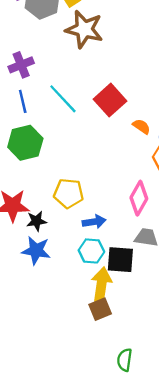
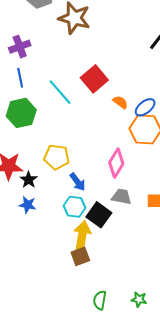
cyan line: (63, 99) -> (60, 92), moved
black star: (36, 221) -> (29, 180), turned -30
blue arrow: (94, 222) -> (78, 182), turned 60
blue star: (36, 250) -> (27, 205), size x0.7
black square: (120, 260) -> (99, 215), turned 30

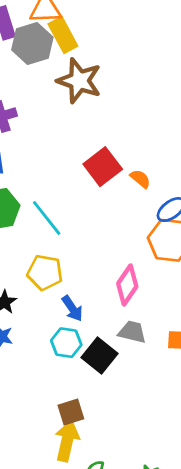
cyan line: (60, 92) -> (47, 218), moved
orange semicircle: (120, 102) -> (140, 179), moved
yellow arrow: (82, 235) -> (67, 441), moved

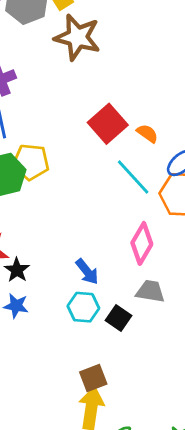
cyan line: (47, 218) -> (133, 177), moved
yellow pentagon: (45, 272) -> (31, 162), moved
black square: (100, 356) -> (119, 318), size x0.7

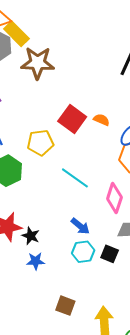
yellow pentagon: (31, 162) -> (40, 143), moved
cyan line: (133, 177) -> (75, 178), moved
brown square: (93, 378) -> (65, 306), moved, turned -36

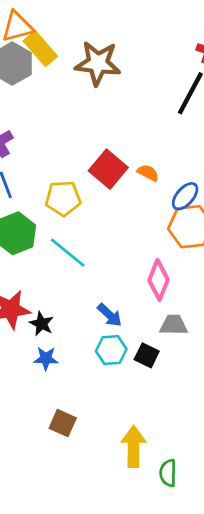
brown star: (38, 63) -> (98, 63), moved
cyan line: (75, 178) -> (68, 253), moved
brown square: (65, 306) -> (63, 423), moved

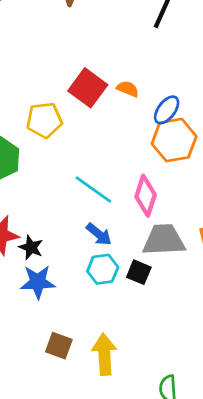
cyan line: (68, 253) -> (93, 189), moved
gray trapezoid: (174, 325) -> (164, 240), size x1.5
blue star: (46, 358) -> (38, 282), size x1.4
yellow arrow: (133, 446) -> (104, 354), moved

